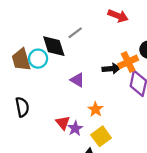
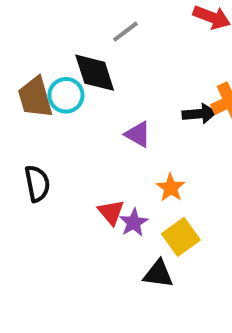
gray line: (75, 33) -> (125, 32), moved

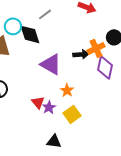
cyan circle: (66, 95) -> (13, 26), moved
purple triangle: (138, 134) -> (51, 64), size x1.6
black triangle: (158, 274) -> (54, 141), moved

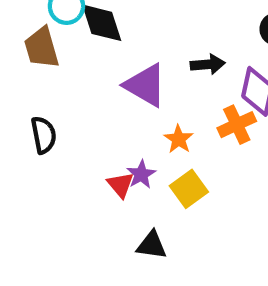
orange cross: (96, 48) -> (237, 125), moved
red triangle: (38, 102) -> (120, 185), moved

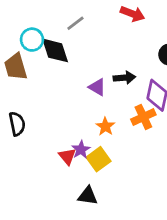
purple triangle: (145, 85) -> (97, 87), moved, size x0.6
yellow square: (189, 189) -> (99, 159), moved

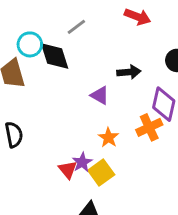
black arrow: (124, 78) -> (129, 72), moved

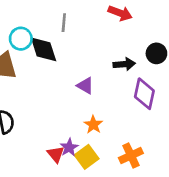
gray line: (76, 27) -> (64, 23), turned -48
black arrow: (129, 72) -> (124, 64), moved
orange cross: (149, 127) -> (131, 156), moved

